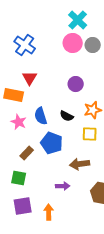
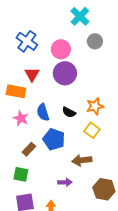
pink circle: (73, 43) -> (61, 49), moved
purple circle: (76, 84) -> (65, 73), moved, size x1.5
yellow square: (90, 134) -> (92, 130), turned 35

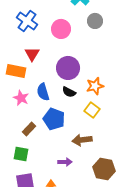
purple circle: (65, 73) -> (68, 68), moved

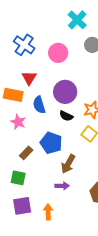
blue semicircle: (43, 92) -> (39, 105), moved
brown arrow: (82, 140) -> (68, 164), moved, turned -54

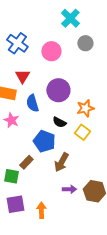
black semicircle: (66, 116) -> (59, 122), moved
brown rectangle: (26, 153) -> (26, 162), moved
purple arrow: (62, 186) -> (69, 189), moved

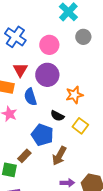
purple circle: (58, 90) -> (47, 75), moved
orange star: (85, 108) -> (74, 95), moved

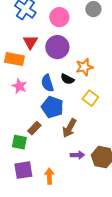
blue semicircle: (30, 97) -> (47, 83), moved
black semicircle: (57, 116) -> (67, 79), moved

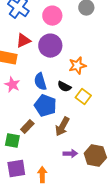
red triangle: (30, 42) -> (23, 41), turned 35
black semicircle: (67, 79) -> (64, 87), moved

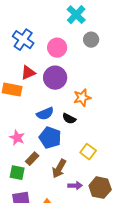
blue semicircle: (40, 82) -> (45, 114), turned -96
pink star: (12, 85) -> (17, 138), moved
yellow square: (83, 97) -> (88, 152), moved
brown arrow: (62, 127) -> (59, 169), moved

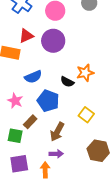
orange star: (82, 98) -> (85, 73), moved
blue semicircle: (45, 114) -> (33, 77), moved
purple arrow: (75, 186) -> (56, 154), moved

